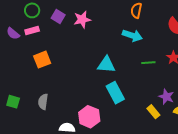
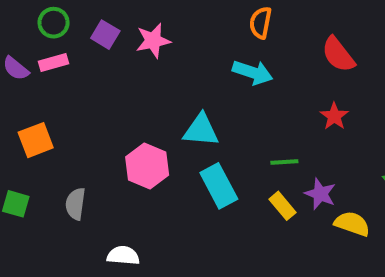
orange square: (42, 60) -> (36, 140), moved
green line: (148, 63) -> (284, 162), moved
yellow rectangle: (153, 112) -> (282, 206), moved
pink hexagon: (89, 117) -> (147, 166), moved

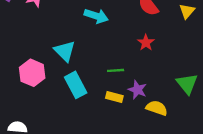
cyan triangle: (201, 130) -> (65, 51), turned 40
yellow rectangle: (282, 206) -> (114, 97), turned -35

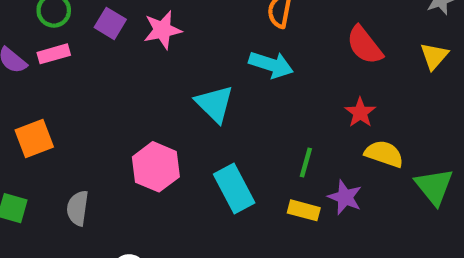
cyan triangle: (65, 51) -> (215, 104), moved
green line: (116, 70) -> (306, 162), turned -70
yellow semicircle: (157, 108) -> (384, 154), moved

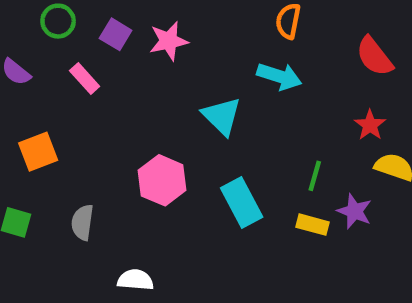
pink rectangle: (54, 54) -> (85, 79), moved, turned 64

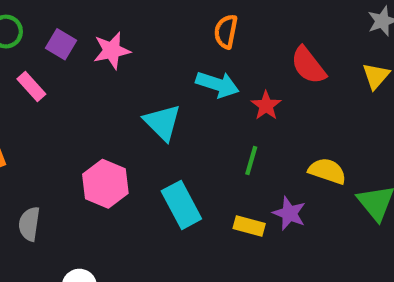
red star: (370, 125) -> (266, 106), moved
green line: (315, 176) -> (251, 160), moved

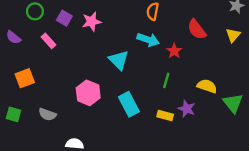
gray semicircle: (29, 224) -> (47, 114), turned -78

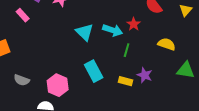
cyan arrow: (148, 40) -> (113, 30), moved
yellow semicircle: (207, 86) -> (167, 44), moved
pink hexagon: (88, 93) -> (58, 85), moved
green triangle: (233, 103) -> (186, 70), turned -42

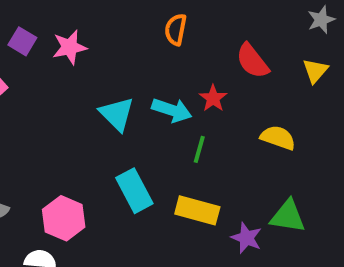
green triangle: (186, 70) -> (288, 216), moved
purple star: (145, 75) -> (246, 238), moved
yellow rectangle: (126, 81) -> (197, 210), size x1.5

